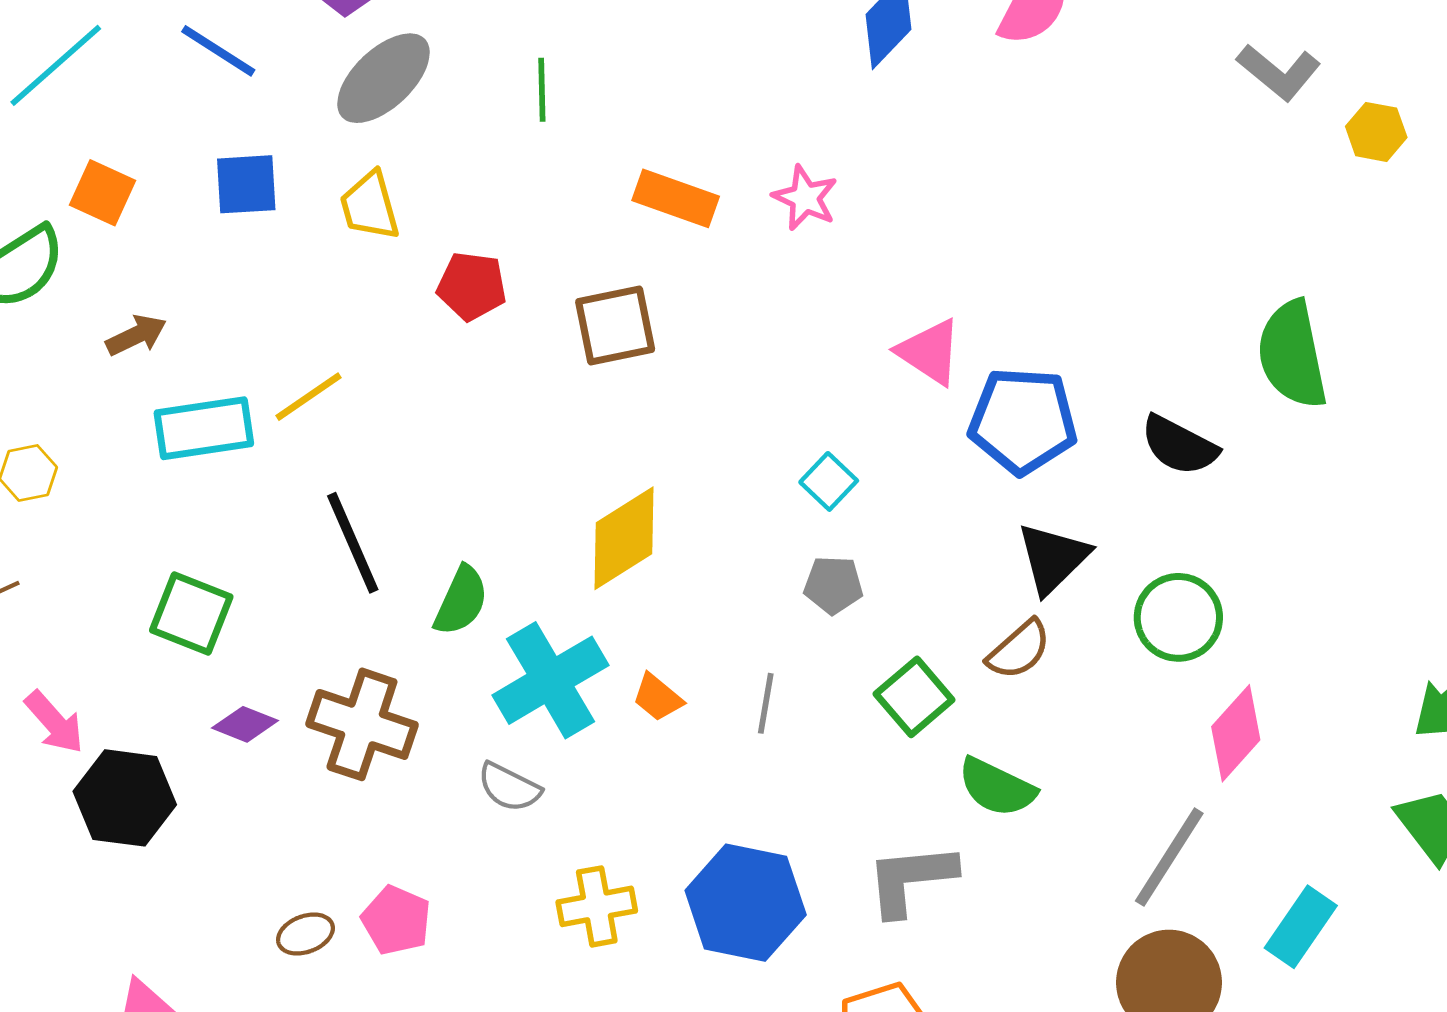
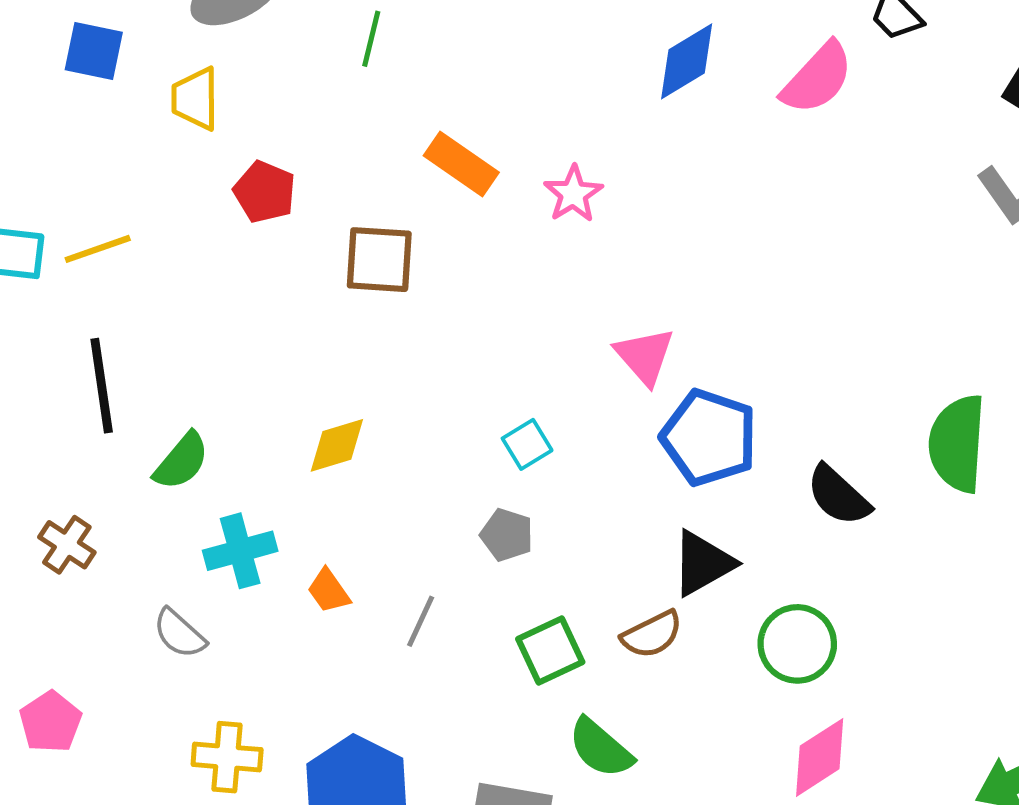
yellow diamond: (624, 538) -> (337, 445), size x0.7
cyan cross: (550, 680) -> (240, 551), size x0.7
brown cross: (362, 724) -> (67, 545), size x0.6

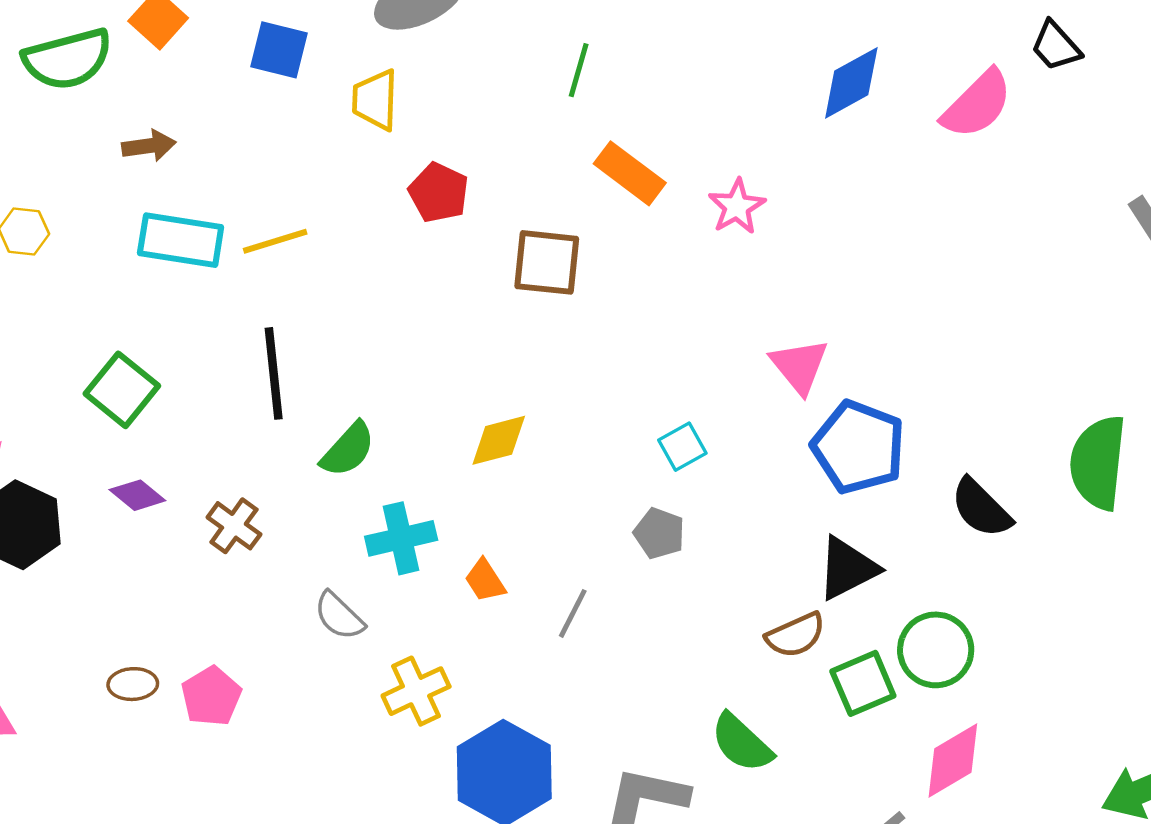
green line: (371, 39) -> (579, 70), moved
green square: (550, 651) -> (863, 683), moved
yellow cross: (227, 757) -> (416, 691), moved, turned -32

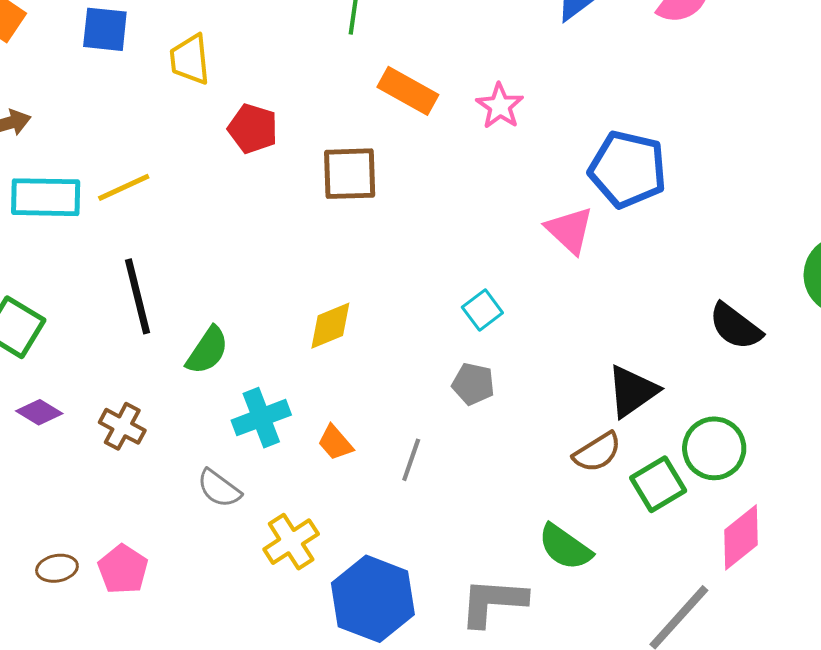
blue pentagon: (858, 447) -> (628, 169), moved

